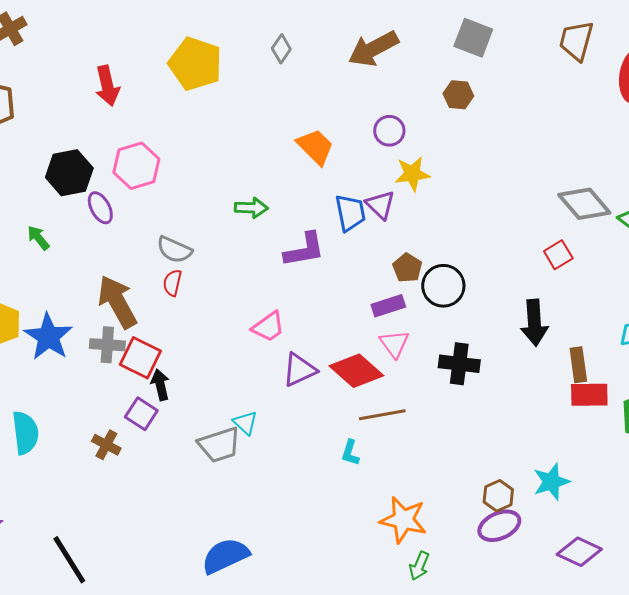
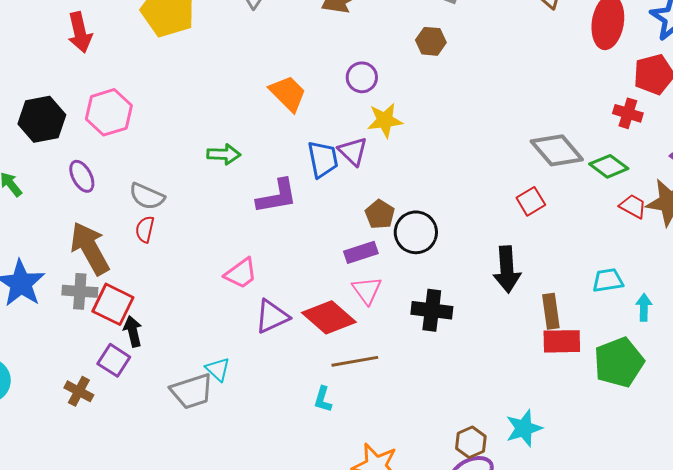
purple ellipse: (100, 208) -> (82, 176), moved

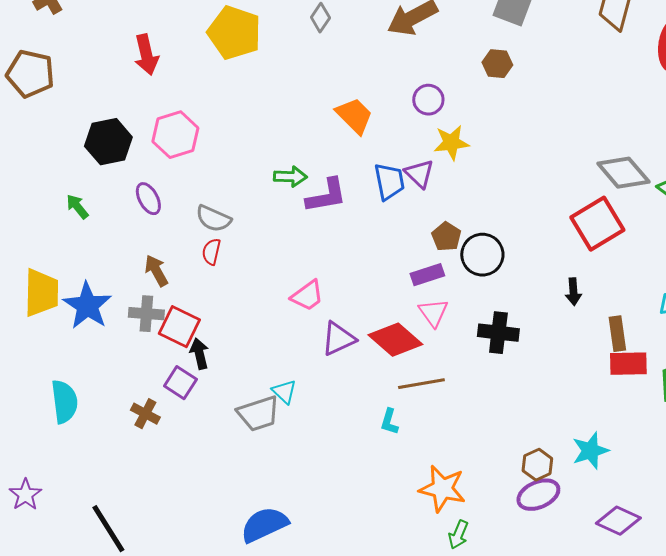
purple L-shape: (277, 196) -> (326, 196), moved
red square: (531, 201) -> (597, 224), size x1.8
brown arrow: (90, 248) -> (156, 271), size x0.6
black arrow: (507, 269) -> (573, 292), size x0.6

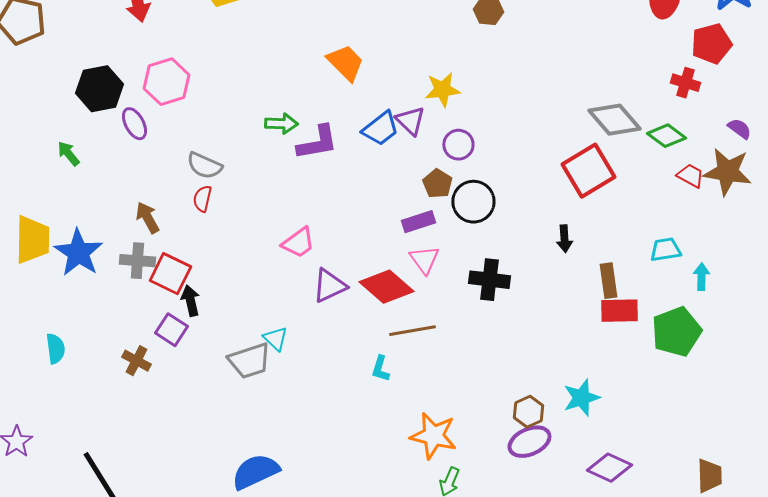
purple circle: (428, 100) -> (458, 145), moved
blue trapezoid: (389, 182) -> (380, 129), turned 63
purple ellipse: (148, 199) -> (134, 124), moved
cyan semicircle: (64, 402) -> (55, 349), size x0.7

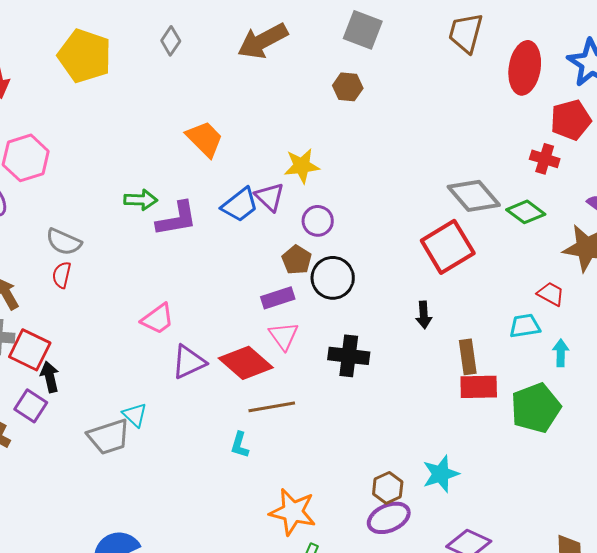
red trapezoid: (690, 176) -> (551, 294), moved

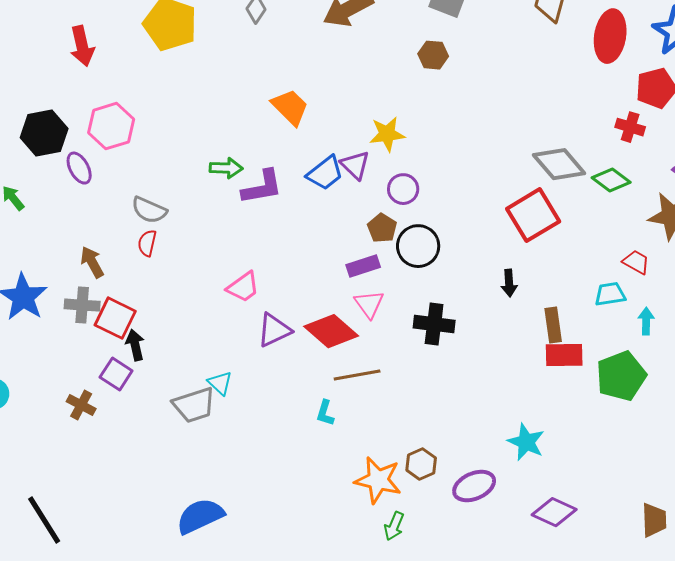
cyan star: (441, 474) -> (526, 442), turned -30
brown hexagon: (388, 488) -> (421, 464), moved

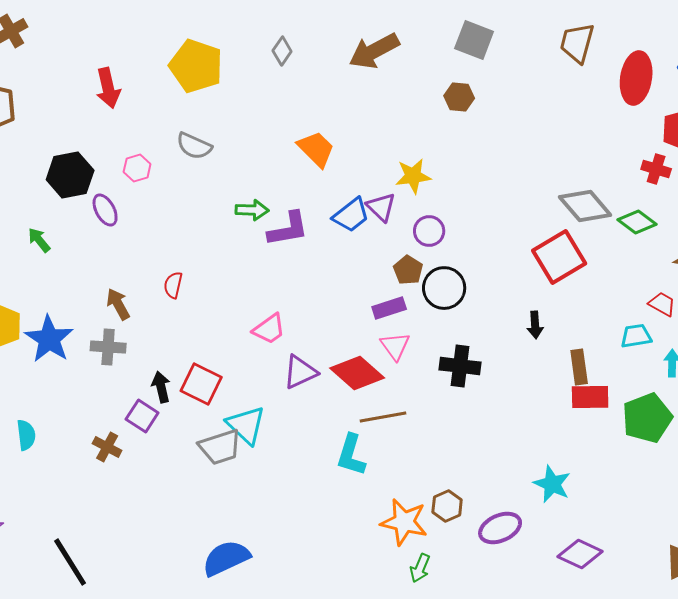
pink hexagon: (111, 126) -> (137, 168), size x0.6
gray semicircle: (149, 210) -> (194, 146), moved
red square: (115, 318) -> (201, 384), moved
cyan triangle: (220, 383) -> (246, 425), size x1.6
cyan L-shape: (325, 413) -> (351, 455), size x1.6

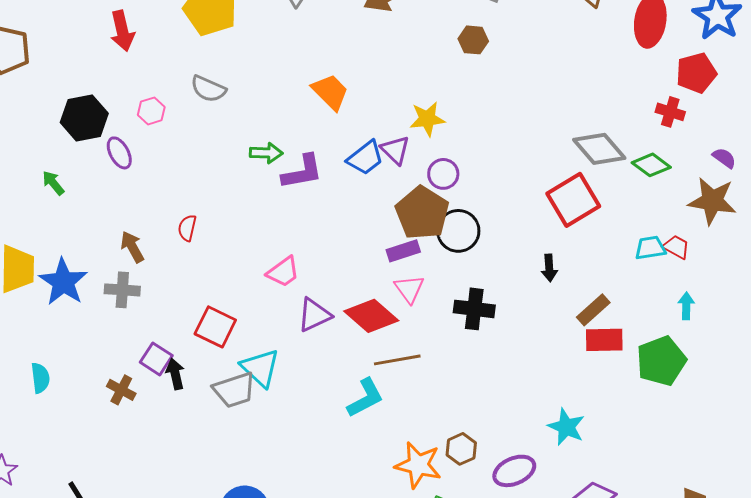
brown pentagon: (408, 270) -> (422, 213), size x1.8
cyan trapezoid: (636, 336) -> (650, 248), moved
brown rectangle: (579, 367) -> (593, 310), turned 56
black arrow: (161, 387) -> (175, 374), moved
cyan L-shape: (351, 455) -> (365, 398), turned -135

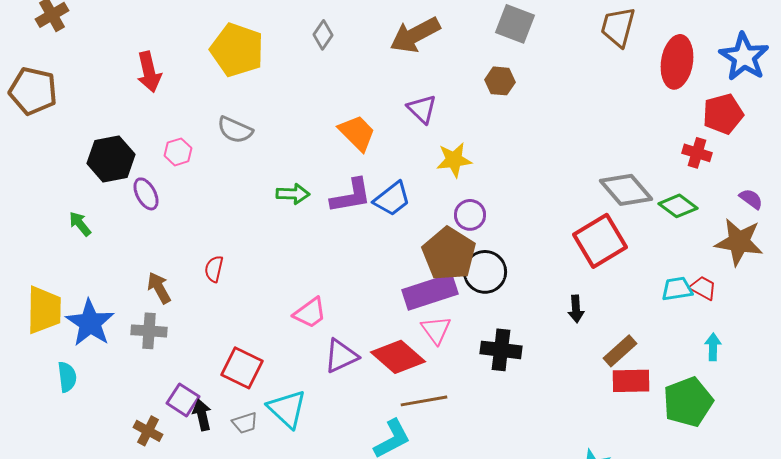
purple triangle: (395, 150) -> (422, 109), moved
purple L-shape: (302, 172) -> (351, 196), moved
purple rectangle: (403, 251) -> (430, 292), size x1.6
cyan semicircle: (40, 378) -> (67, 377), moved
gray trapezoid: (234, 390) -> (245, 423), moved, size x0.6

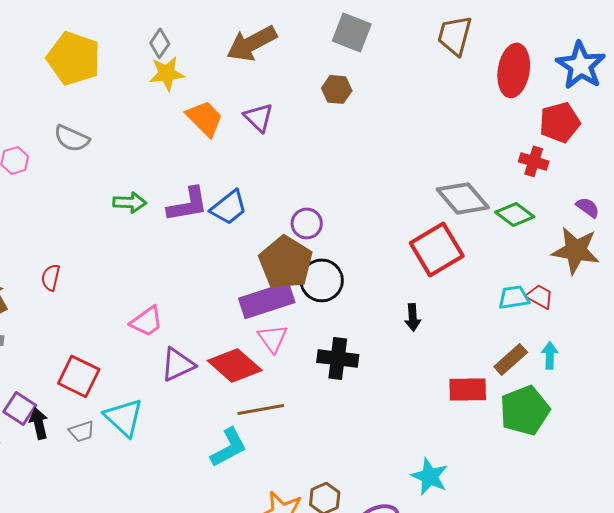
orange trapezoid: (357, 133) -> (205, 118), moved
yellow star: (454, 160) -> (167, 73), moved
brown rectangle: (620, 351) -> (511, 359), moved

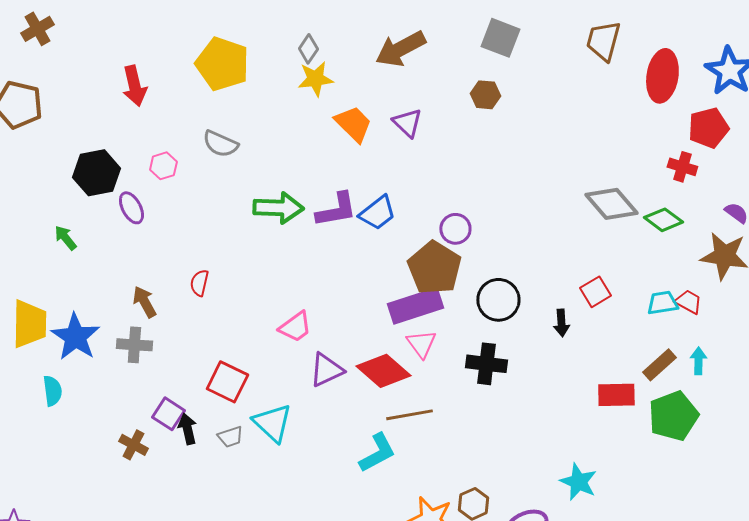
green arrow: (130, 202) -> (278, 208), size x1.5
red square: (437, 249) -> (595, 292), moved, size x0.6
black circle: (322, 280) -> (498, 300), moved

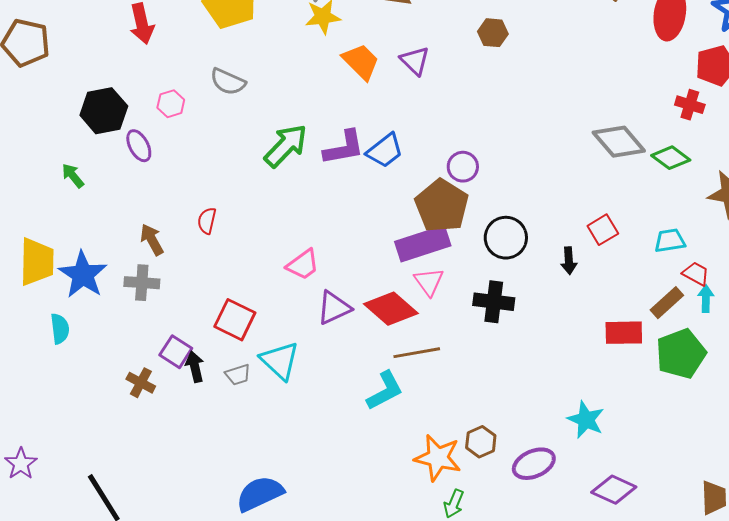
green arrow: (278, 208) -> (286, 146), turned -48
red trapezoid: (688, 302) -> (696, 274), moved

